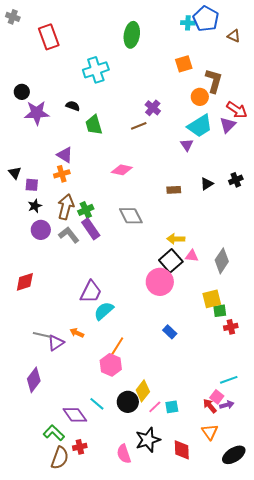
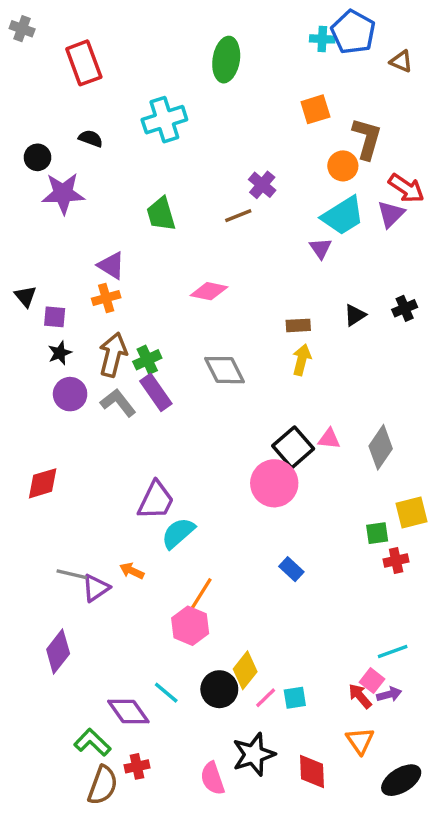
black semicircle: (73, 106) -> (91, 138), moved
yellow arrow: (176, 239) -> (302, 360), moved, turned 102
yellow square: (212, 299) -> (411, 512), moved

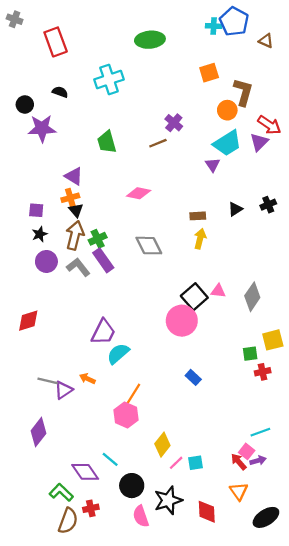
green ellipse: (226, 60) -> (150, 40), turned 76
black triangle: (25, 296) -> (76, 210), moved
black circle: (219, 689) -> (132, 486), moved

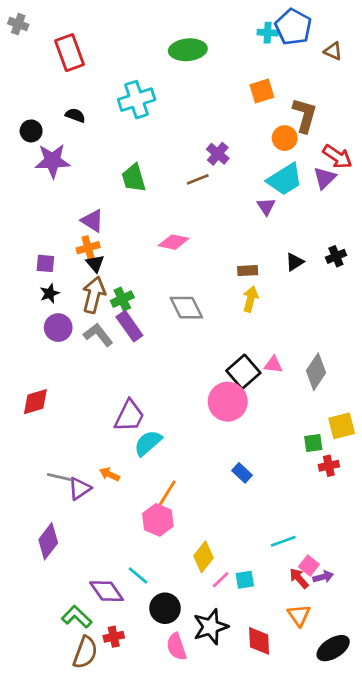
cyan line: (260, 432) -> (283, 541), moved

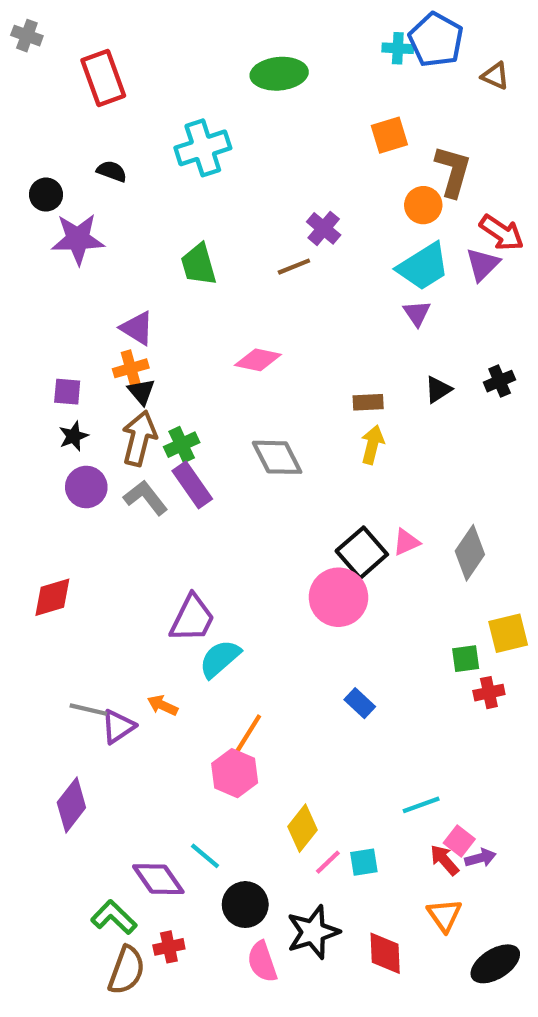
purple triangle: (266, 206) -> (417, 313), moved
pink triangle: (273, 365) -> (406, 542), turned -30

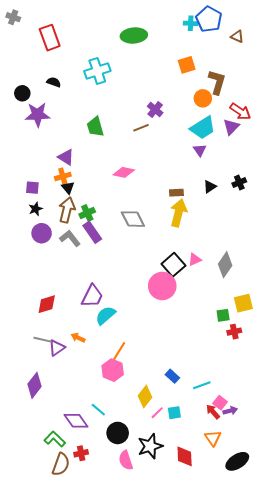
yellow arrow: (372, 445) -> (178, 213), size x1.5
red diamond: (52, 597) -> (47, 304), moved
blue rectangle: (360, 703) -> (172, 376), moved

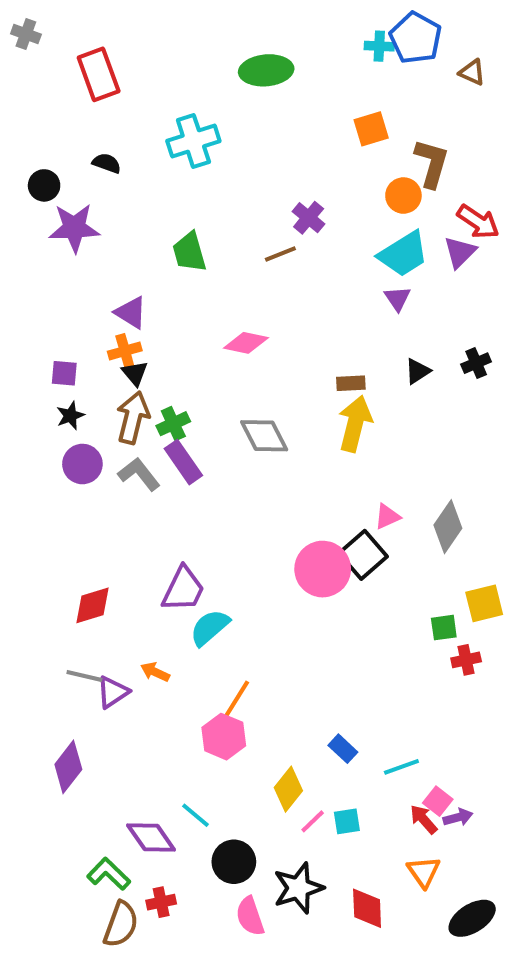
black square: (173, 265) -> (363, 555), moved

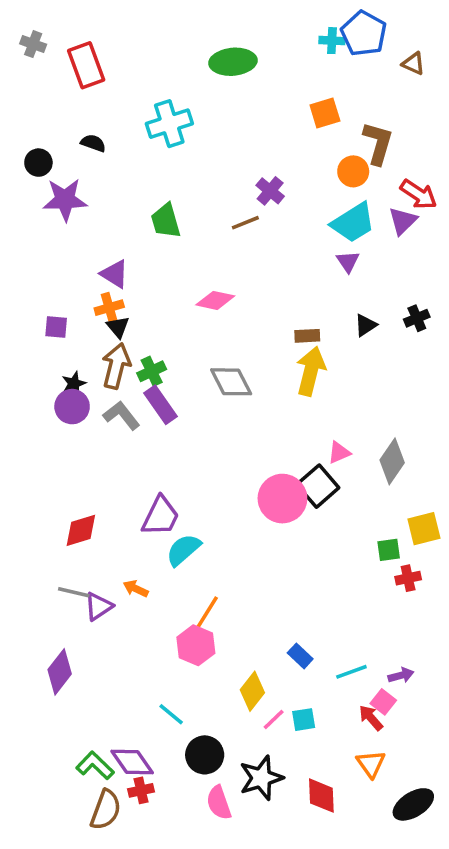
gray cross: (26, 34) -> (33, 44), moved
black star: (70, 416) -> (74, 384), moved
purple arrow: (458, 817) -> (401, 675), moved
purple diamond: (151, 838) -> (132, 762), moved

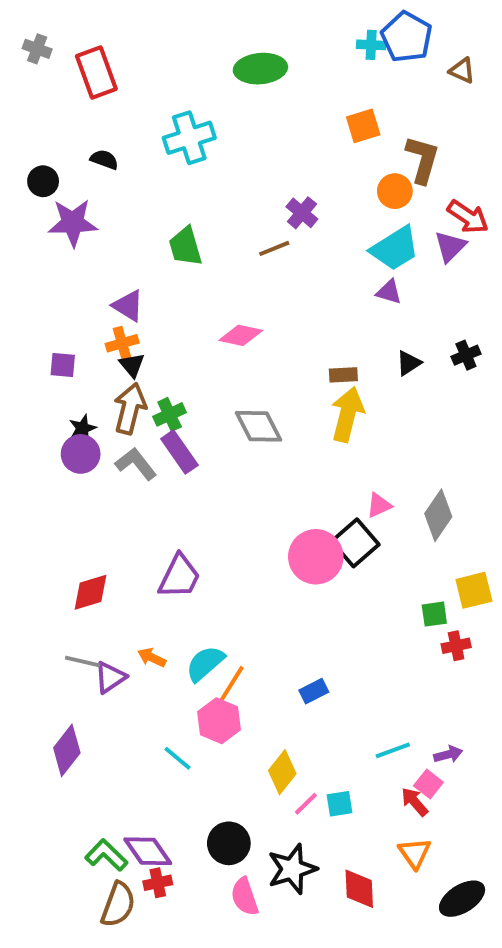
purple triangle: (348, 262) -> (389, 292), turned -40
cyan semicircle: (183, 550) -> (205, 663), moved
blue rectangle: (300, 656) -> (314, 691), moved, turned -70
cyan line: (171, 714) -> (177, 758), moved

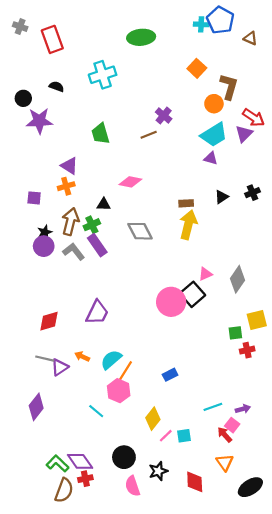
orange square: (363, 126) -> (197, 68), turned -30
black triangle: (132, 365) -> (104, 204), moved, turned -48
black star: (292, 869) -> (158, 471), size x0.7

